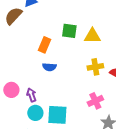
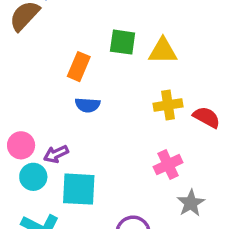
purple arrow: (31, 95) -> (56, 154), turned -96
cyan circle: (35, 113) -> (33, 177), moved
cyan square: (57, 115) -> (79, 189), moved

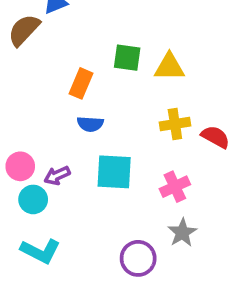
cyan square: (79, 189) -> (114, 172), moved
gray star: (191, 203) -> (182, 233), moved

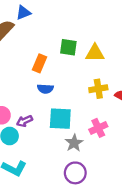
gray star: (182, 233) -> (74, 143), moved

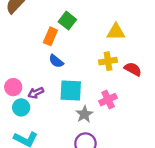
green square: (68, 47) -> (67, 21), moved, turned 30
yellow triangle: (95, 53) -> (116, 32), moved
blue semicircle: (45, 89) -> (56, 61), turned 35

